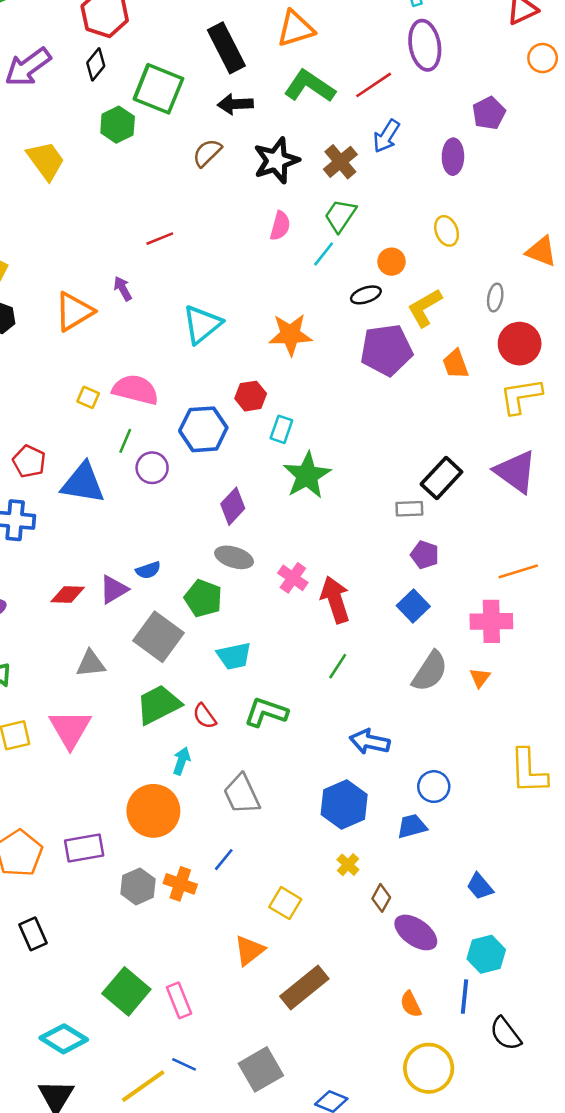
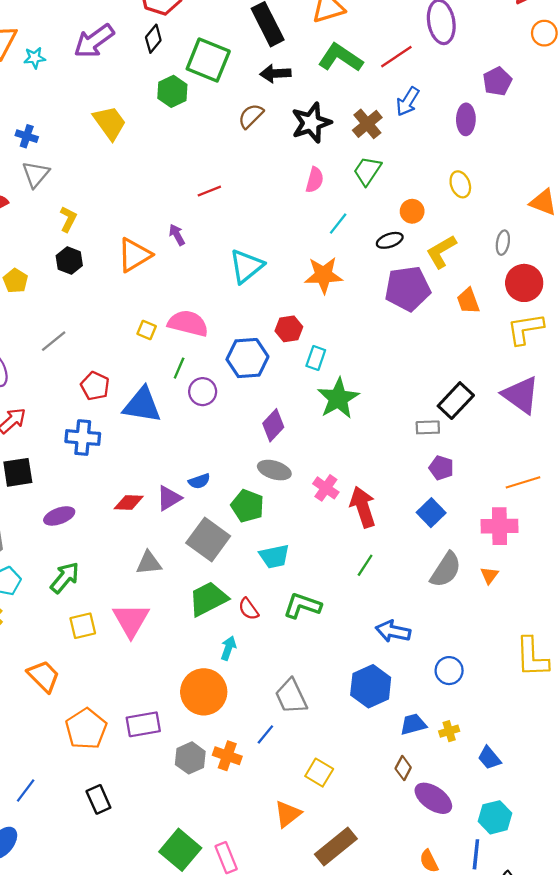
cyan line: (324, 254) -> (338, 224), moved
gray trapezoid: (242, 794) -> (291, 696), moved
blue trapezoid: (412, 826) -> (413, 724), moved
yellow cross: (348, 865) -> (449, 731), moved, turned 30

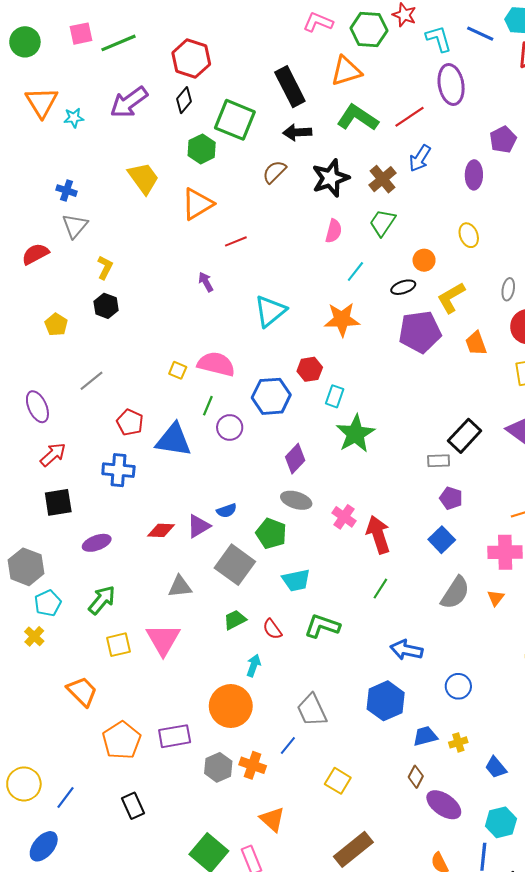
orange triangle: (134, 255) -> (197, 204), moved
green trapezoid: (208, 599) -> (235, 620), size x0.6
orange triangle: (288, 814) -> (272, 819), moved, turned -40

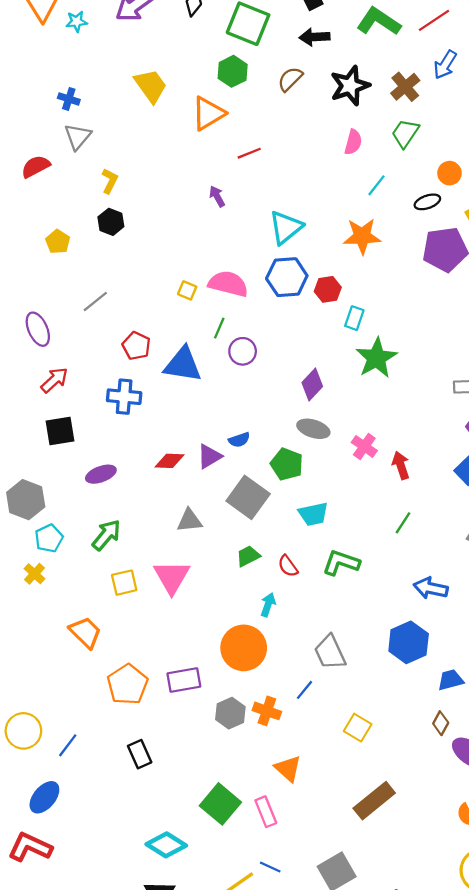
green hexagon: (202, 149) -> (233, 71), moved
blue hexagon: (271, 396) -> (287, 277), moved
red arrow: (378, 535) -> (401, 465), size x0.7

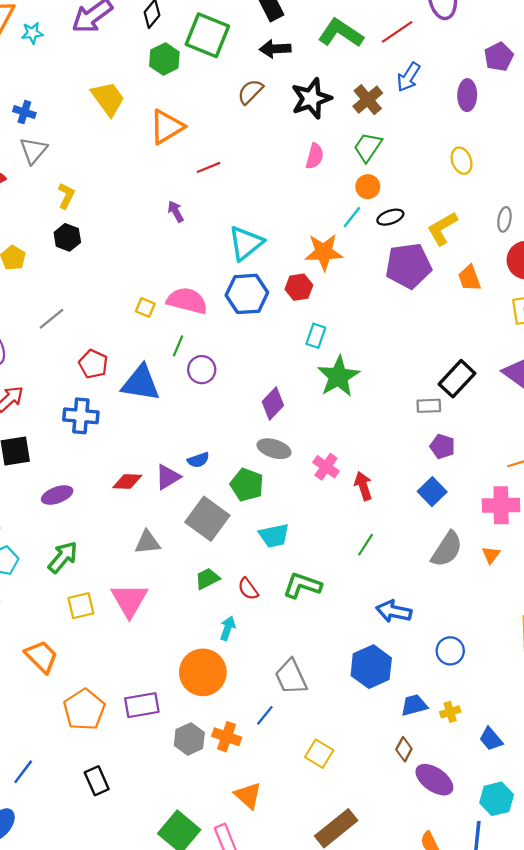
green hexagon: (233, 71) -> (164, 59), moved
orange circle: (449, 173) -> (368, 187), moved
cyan line: (376, 185) -> (352, 217), moved
red hexagon: (328, 289) -> (299, 287), moved

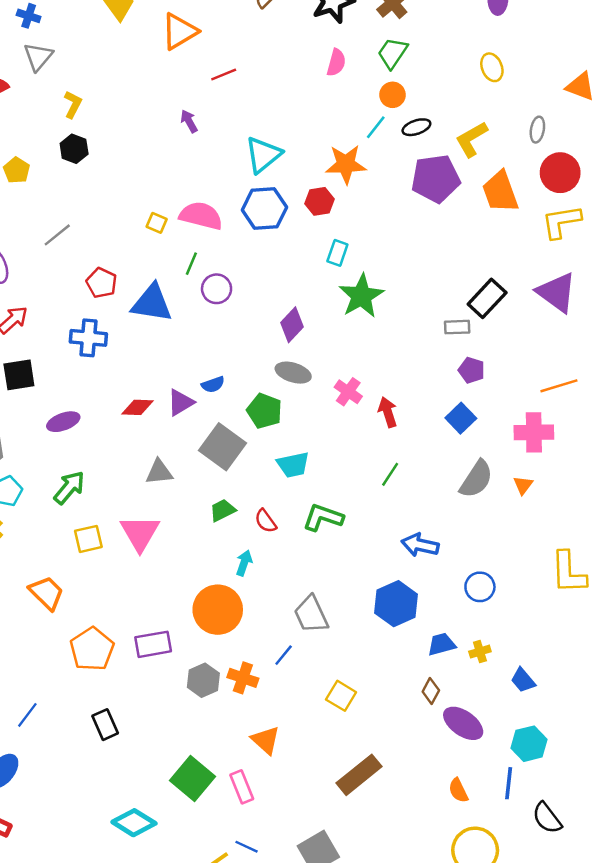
orange trapezoid: (469, 278) -> (500, 192), size x1.5

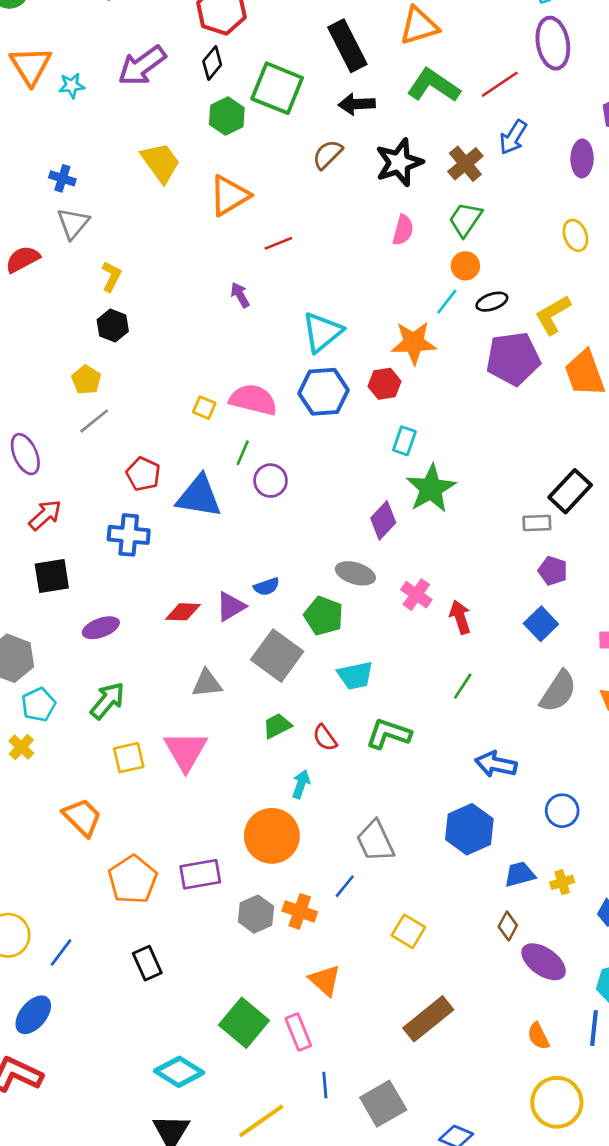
yellow pentagon: (17, 170) -> (86, 380), moved
purple diamond: (292, 325) -> (383, 520), moved
blue line: (246, 847) -> (325, 1085), moved, turned 60

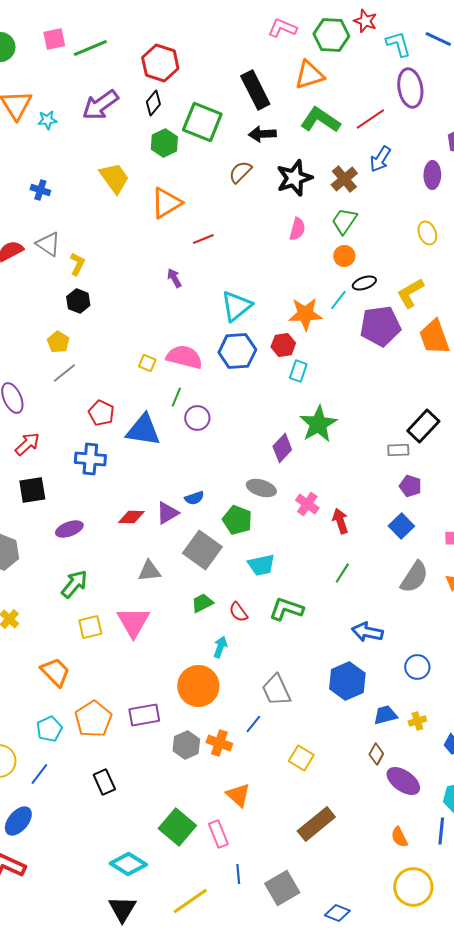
gray triangle: (73, 223) -> (48, 244), moved, turned -36
cyan line: (447, 302) -> (338, 300), moved
cyan rectangle: (404, 441) -> (298, 371), moved
cyan pentagon: (39, 705) -> (49, 729), moved

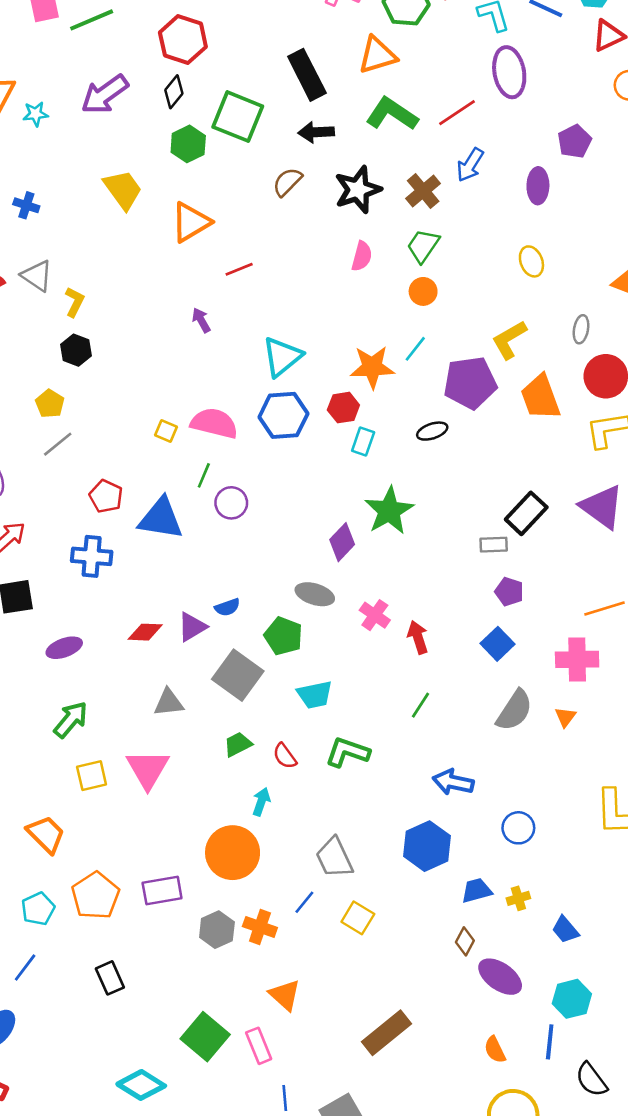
black ellipse: (364, 283) -> (432, 431), moved
yellow square: (301, 758) -> (358, 918), moved

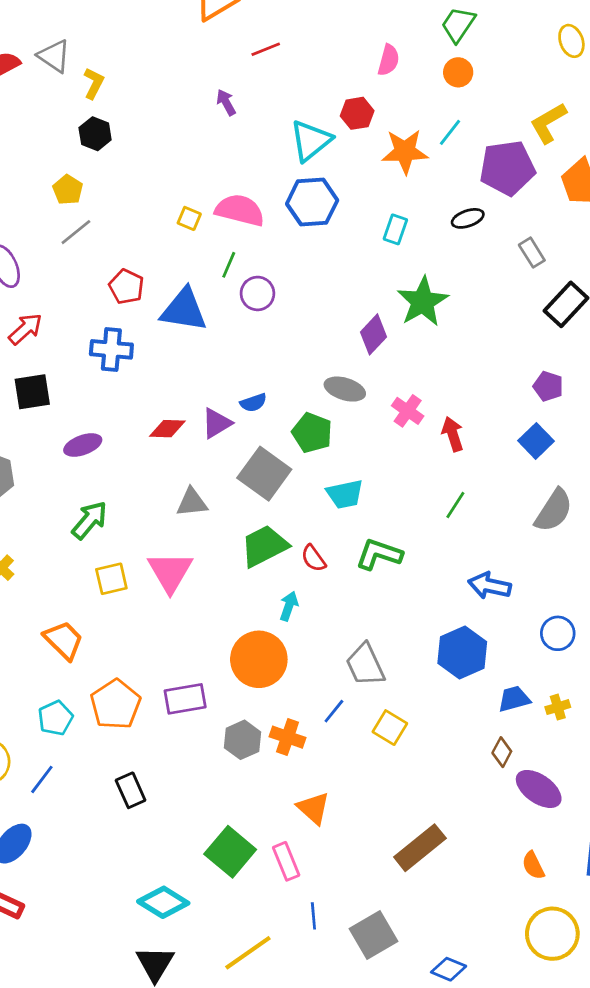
pink semicircle: (362, 256) -> (389, 60), moved
red hexagon: (343, 408) -> (357, 113), moved
gray rectangle: (494, 545) -> (532, 253), moved, turned 60
green trapezoid: (238, 744) -> (264, 546), size x1.6

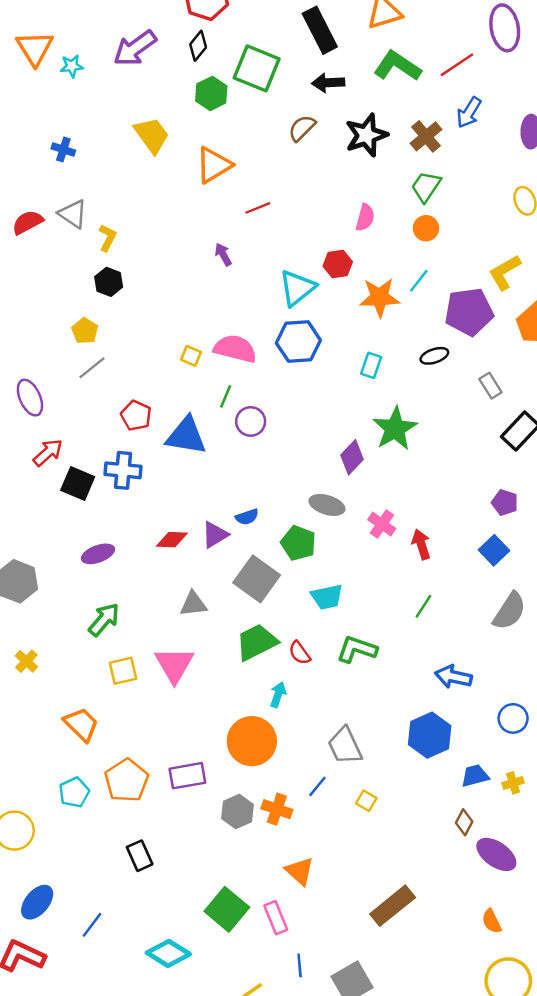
black square: (32, 392) -> (78, 483), moved, turned 32
yellow square: (390, 728) -> (366, 801), size x0.7
blue line: (42, 779) -> (92, 925), moved

